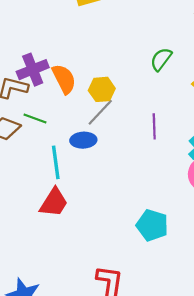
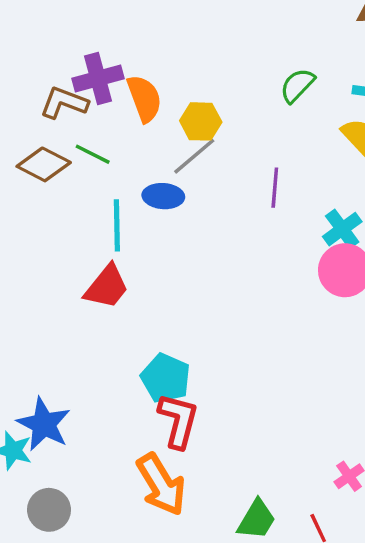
cyan pentagon: (152, 225) -> (166, 378), moved

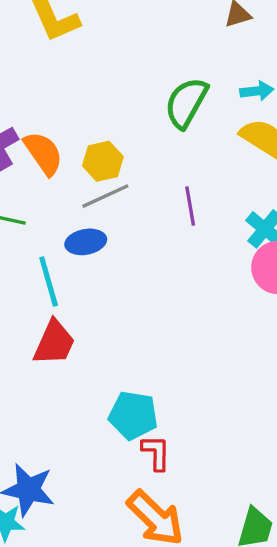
green semicircle: (297, 85) -> (186, 103), size x1.4
gray line: (194, 156) -> (105, 196), turned 30
red L-shape: (178, 421) -> (156, 453), size x0.7

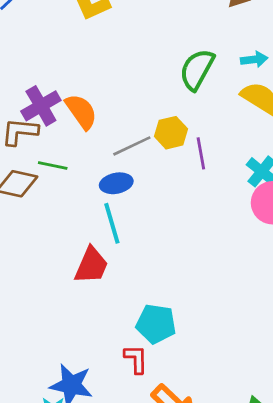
yellow hexagon: (103, 161) -> (171, 133), moved
cyan line: (49, 281) -> (112, 223), moved
red L-shape: (156, 453) -> (136, 359), moved

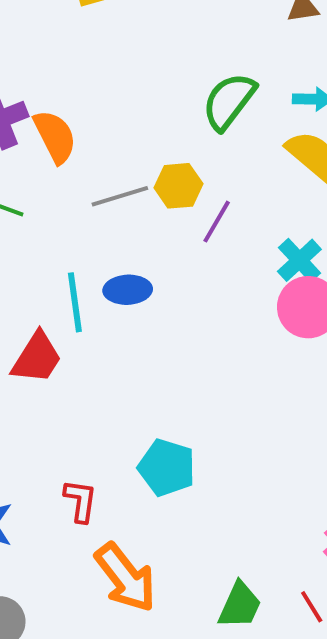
purple line: (201, 153) -> (217, 222), turned 32
blue ellipse: (116, 183) -> (128, 290), moved
cyan pentagon: (156, 324) -> (167, 468), moved

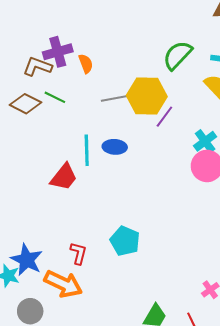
orange semicircle: (55, 137) -> (86, 64), size x0.7
yellow hexagon: (178, 186) -> (147, 96), size x1.6
orange arrow: (126, 578) -> (63, 284), moved, turned -33

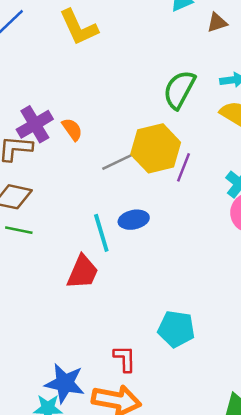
green line: (55, 97) -> (19, 230), moved

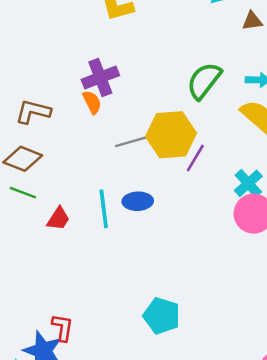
purple cross: (35, 124) -> (100, 77), moved
red trapezoid: (83, 272) -> (58, 219), moved, size x0.7
red L-shape: (125, 359) -> (62, 328), moved

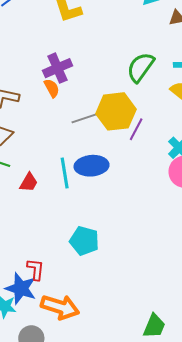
blue ellipse: (138, 201) -> (92, 166), size x1.4
cyan pentagon: (162, 316) -> (84, 241), moved

